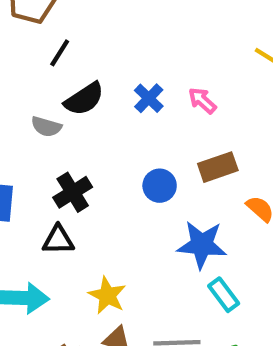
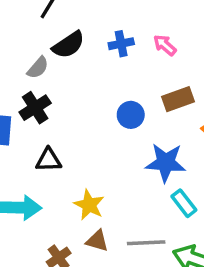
blue cross: (149, 98) -> (121, 44), turned 35
gray semicircle: (46, 127) -> (38, 68), turned -65
black cross: (73, 192) -> (35, 108), moved

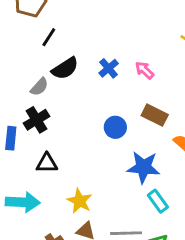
blue cross: (121, 44) -> (109, 68), turned -30
brown rectangle: (178, 99) -> (155, 115), turned 45

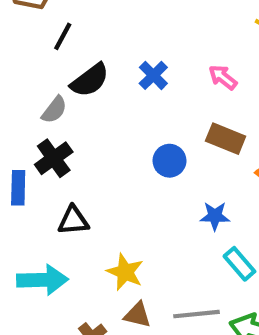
pink arrow: (145, 70) -> (223, 77), moved
blue star: (143, 167) -> (215, 216), size x0.6

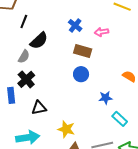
blue cross: (153, 75) -> (75, 25), moved
pink arrow: (223, 77) -> (102, 32), turned -40
brown rectangle: (226, 139) -> (83, 51), moved

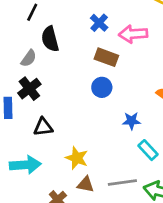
pink arrow: (102, 32) -> (133, 34), size x1.5
black semicircle: (39, 41) -> (50, 39), turned 114

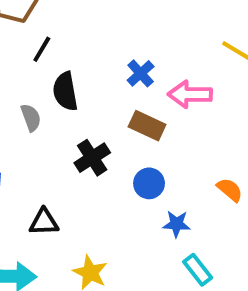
gray semicircle: (29, 58) -> (31, 118), turned -60
blue circle: (102, 87) -> (149, 183), moved
black cross: (29, 89) -> (92, 158), moved

